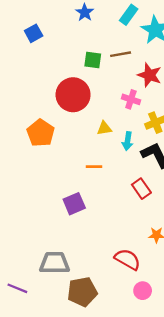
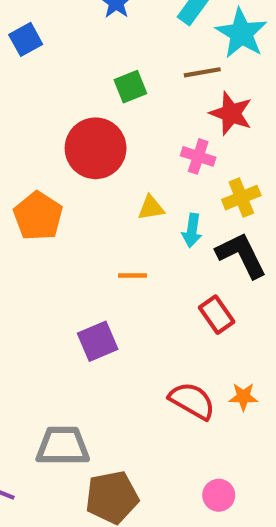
brown line: (121, 54) -> (202, 72), moved
green square: (93, 60) -> (130, 87), turned -30
red semicircle: (128, 259) -> (192, 401), moved

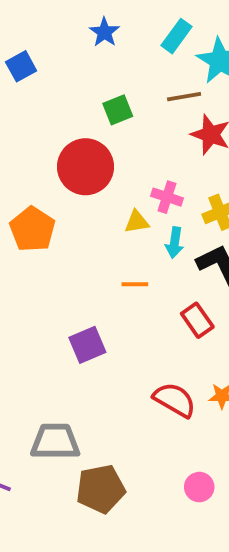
pink cross: (198, 156) -> (167, 197), moved
orange line: (132, 276) -> (135, 284), moved

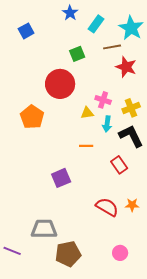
cyan rectangle: (176, 36) -> (96, 24), moved

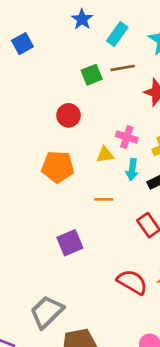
brown line: (112, 47) -> (123, 68), moved
red circle: (60, 84) -> (69, 115), size x0.6
orange pentagon: (32, 117) -> (58, 167), moved, turned -30
gray trapezoid: (44, 229) -> (47, 312), turned -44

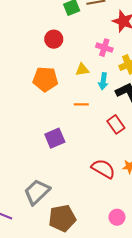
pink cross: (127, 137) -> (104, 48), moved

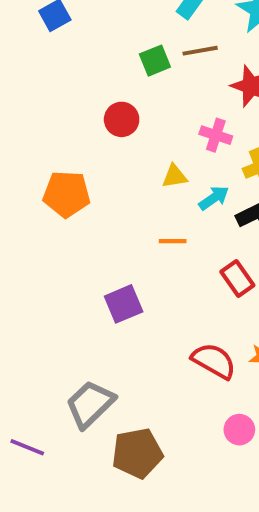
orange pentagon: (45, 79) -> (67, 194), moved
cyan arrow: (103, 81) -> (214, 198), turned -133
pink circle: (117, 217) -> (239, 430), moved

